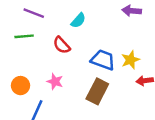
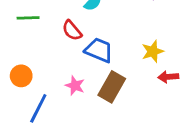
blue trapezoid: (103, 60) -> (99, 50), moved
pink star: (55, 81) -> (75, 86), moved

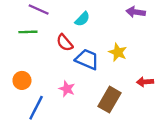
yellow star: (153, 51) -> (118, 52), moved, turned -30
brown rectangle: (112, 87) -> (109, 100), moved

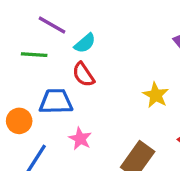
cyan semicircle: (82, 19) -> (85, 43), moved
blue trapezoid: (87, 59) -> (56, 101), moved, turned -30

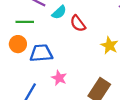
red semicircle: (83, 75) -> (78, 23), moved
orange circle: (19, 121) -> (18, 44), moved

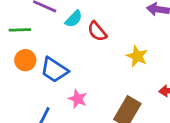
green line: (25, 22) -> (20, 30), moved
blue trapezoid: (41, 53) -> (54, 70), turned -140

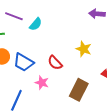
red semicircle: (97, 31) -> (55, 63), moved

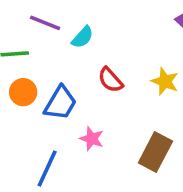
blue trapezoid: (23, 62) -> (60, 103), turned -90
red semicircle: (55, 63) -> (110, 80), moved

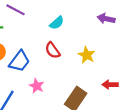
cyan semicircle: (82, 37) -> (57, 23), moved

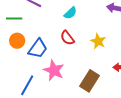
pink star: (37, 86) -> (54, 70), size x1.5

